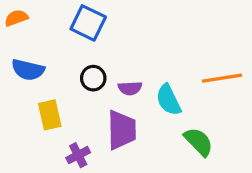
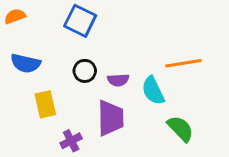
orange line: (222, 78) -> (183, 63), moved

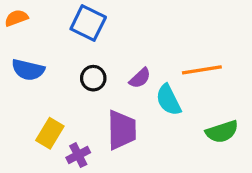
purple semicircle: (118, 80) -> (140, 78), moved, turned -40
yellow rectangle: (45, 104) -> (50, 133), moved, turned 44
green semicircle: (180, 129) -> (222, 132), moved, turned 116

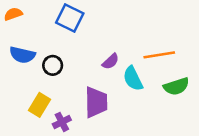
black circle: (93, 78) -> (53, 65), moved
green semicircle: (222, 132) -> (176, 86), moved

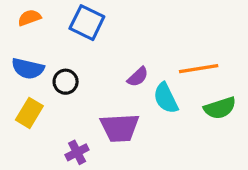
orange semicircle: (13, 14) -> (29, 18), moved
purple trapezoid: (96, 102) -> (120, 128), turned 88
yellow rectangle: (39, 105) -> (29, 113), moved

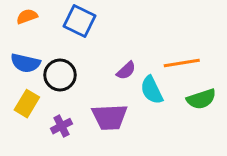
black circle: (66, 82) -> (60, 75), size x1.4
purple cross: (77, 152) -> (61, 126), moved

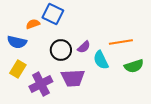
orange semicircle: (27, 16) -> (33, 24), moved
black circle: (60, 75) -> (61, 50), moved
purple cross: (61, 126) -> (41, 84), size x1.6

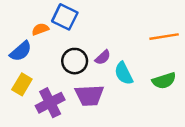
blue semicircle: (17, 42) -> (21, 51), turned -54
orange line: (121, 42) -> (164, 37), moved

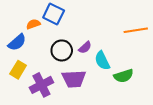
green semicircle: (164, 81) -> (124, 76), moved

